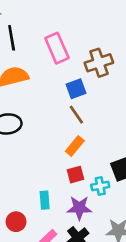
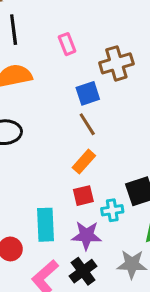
pink rectangle: (57, 48) -> (67, 44), size x0.6
cyan rectangle: (45, 200) -> (46, 225), size x1.5

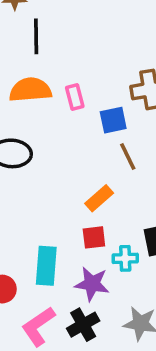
pink rectangle: (67, 44) -> (75, 97), moved
brown line: (87, 124) -> (128, 157), moved

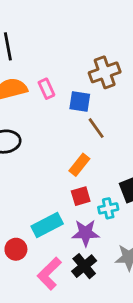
blue square: (113, 120) -> (80, 102), turned 30
cyan rectangle: (46, 266) -> (47, 225), turned 68

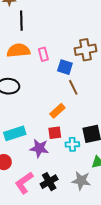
cyan rectangle: (47, 225) -> (15, 133), moved
purple star: (86, 233) -> (39, 148), moved

